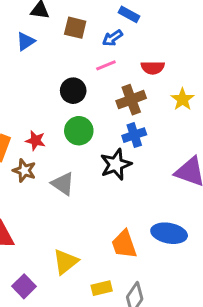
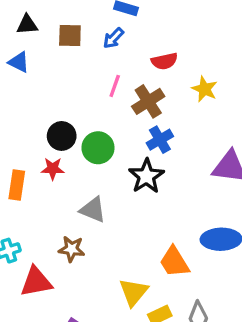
blue triangle: (26, 41) -> (19, 62), turned -48
pink line: (106, 65) -> (115, 86), moved, turned -36
black circle: (73, 91) -> (62, 136), moved
brown star: (24, 170) -> (72, 249), moved
yellow triangle: (66, 262) -> (134, 292), moved

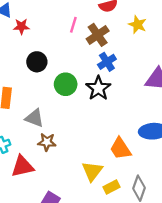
green circle: (98, 148) -> (66, 84), moved
red star: (53, 169) -> (21, 26), moved
gray triangle: (93, 210) -> (35, 118), moved

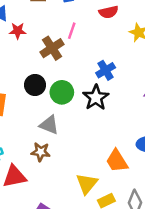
brown cross: (98, 35) -> (52, 48), moved
black circle: (37, 62) -> (35, 85), moved
gray triangle: (35, 118) -> (49, 125), moved

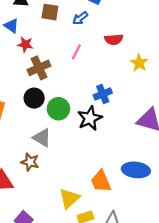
brown cross: (52, 48) -> (39, 68), moved

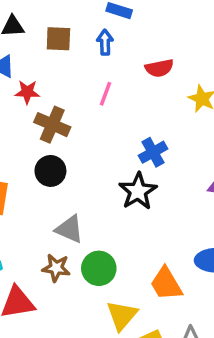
blue arrow: (80, 18) -> (105, 42), turned 133
brown cross: (39, 68) -> (52, 125), turned -35
green circle: (58, 109) -> (99, 268), moved

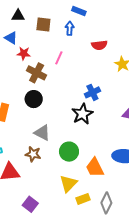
pink line: (106, 94) -> (59, 58), moved
green circle: (99, 268) -> (69, 152), moved

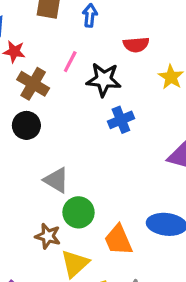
black star: (82, 114) -> (104, 80), moved, turned 30
gray triangle: (42, 133) -> (56, 180), moved
brown star: (33, 154) -> (48, 236), moved

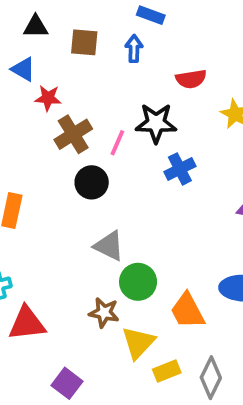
pink line: (70, 62) -> (117, 143), moved
brown cross: (33, 84) -> (73, 134), turned 32
black circle: (26, 125) -> (92, 182), moved

